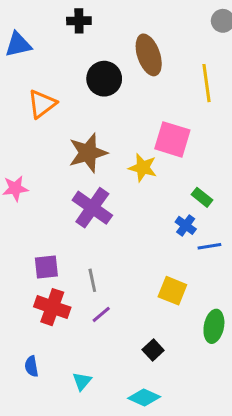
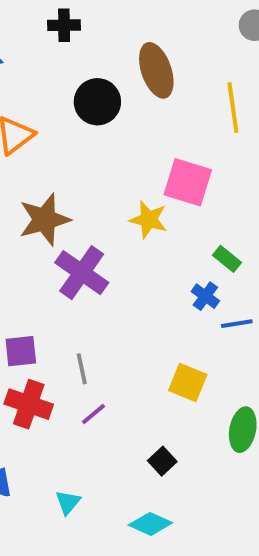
brown star: (88, 153) -> (44, 220), moved

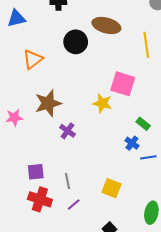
brown ellipse: (156, 70) -> (106, 25), turned -56
purple cross: (82, 273) -> (68, 131), size x0.6
yellow square: (188, 383) -> (111, 188), moved

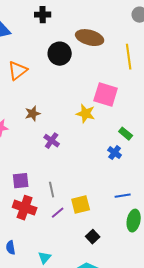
brown star: (48, 103) -> (33, 114), size x0.6
blue line: (148, 157) -> (123, 196), moved
yellow square: (111, 188) -> (81, 205), moved, turned -36

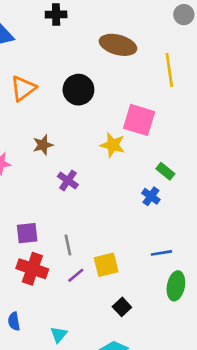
black circle: (60, 54) -> (78, 90), moved

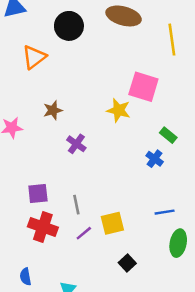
black circle: (78, 90) -> (69, 26), moved

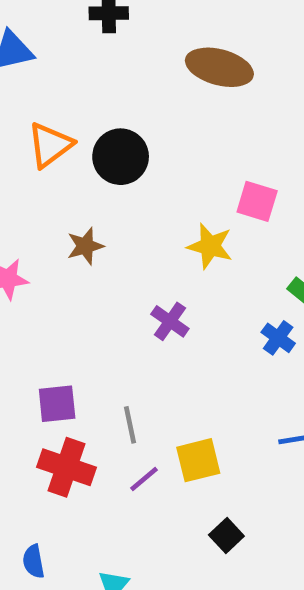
black circle: (69, 26) -> (121, 157), moved
pink square: (143, 87) -> (257, 201), size x0.7
purple cross: (76, 144) -> (170, 321), moved

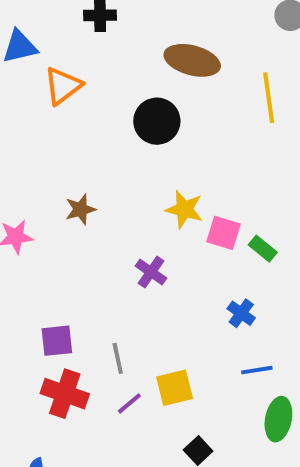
orange triangle: (50, 145) -> (63, 86), moved
black circle: (121, 157) -> (157, 121), moved
pink square: (257, 201) -> (224, 233), moved
blue cross: (278, 338) -> (241, 313), moved

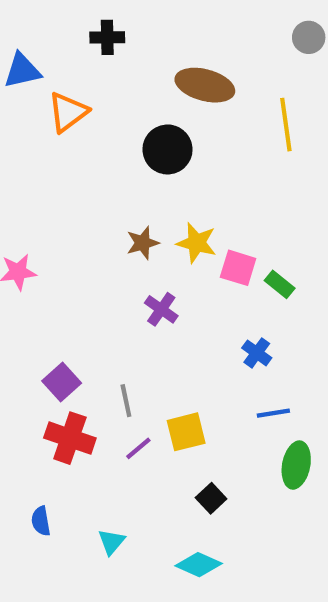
brown star: (80, 209) -> (143, 243), moved
purple square: (57, 341) -> (62, 382), turned -36

